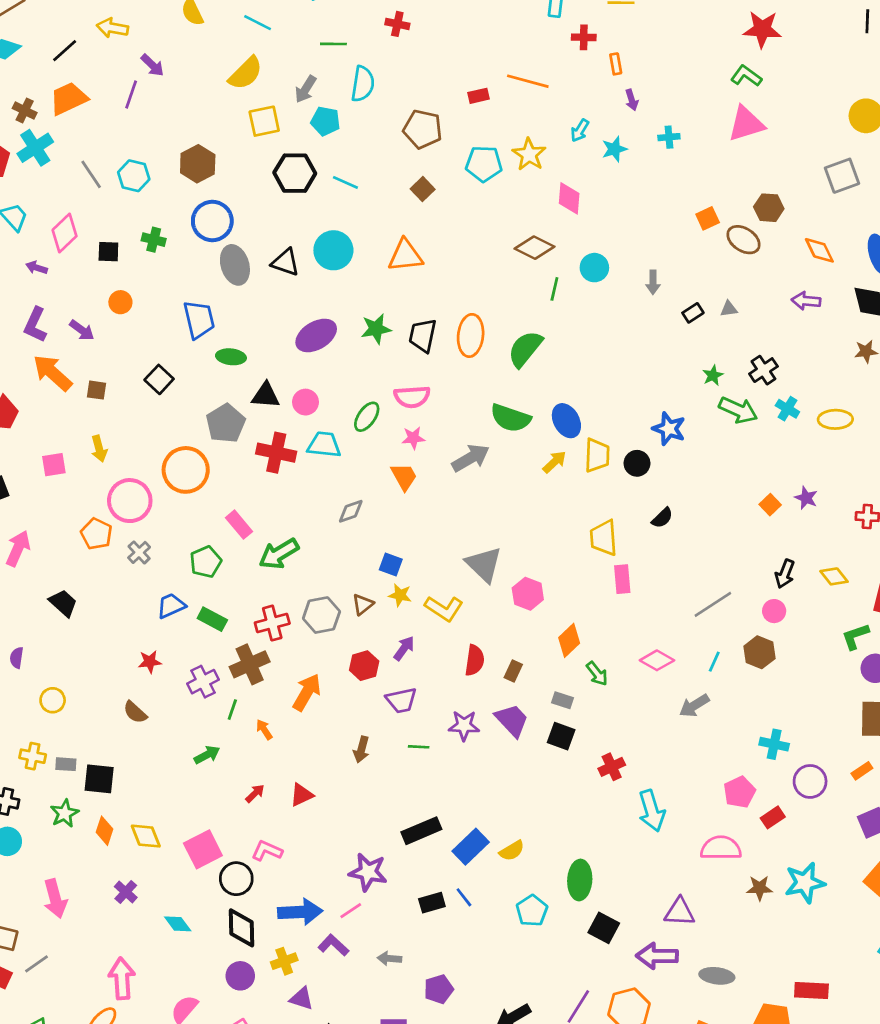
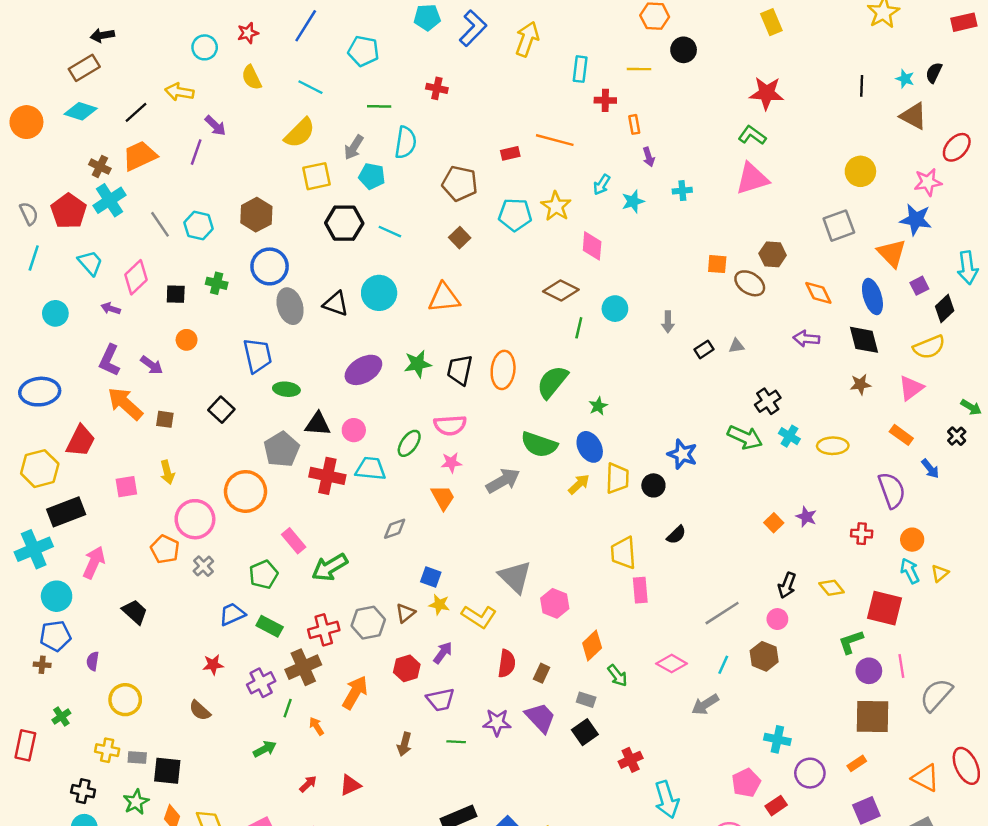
orange square: (708, 218) -> (717, 264), turned 30
green star: (713, 375) -> (598, 406), moved
yellow circle: (53, 700) -> (125, 700), size x1.4
black square: (561, 736) -> (585, 732), turned 35

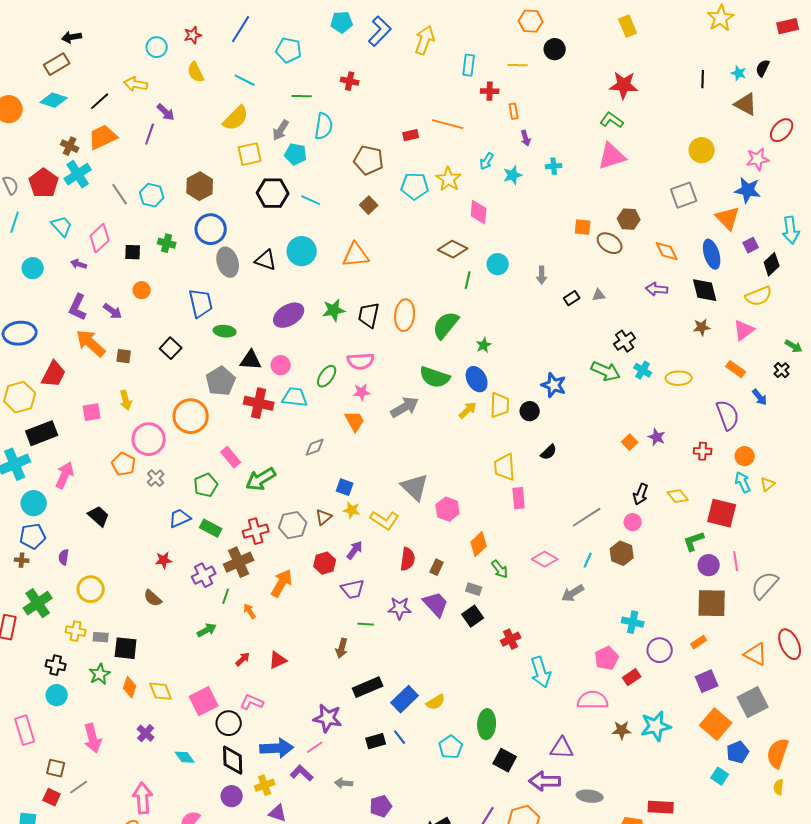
green cross: (61, 717) -> (38, 603), size x1.8
brown arrow: (404, 744) -> (342, 648), moved

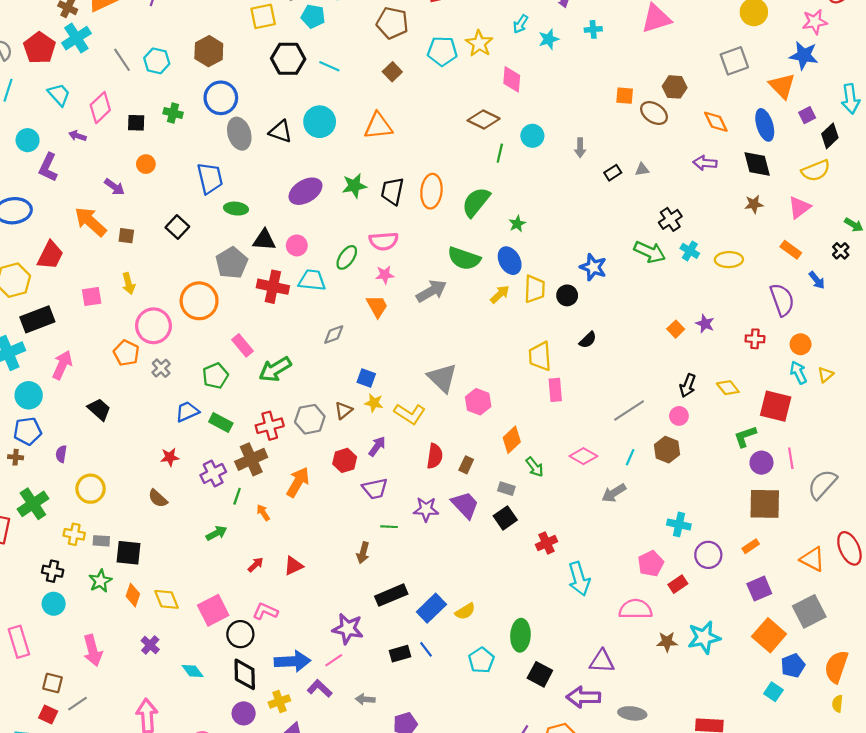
purple L-shape: (78, 307) -> (48, 167), moved

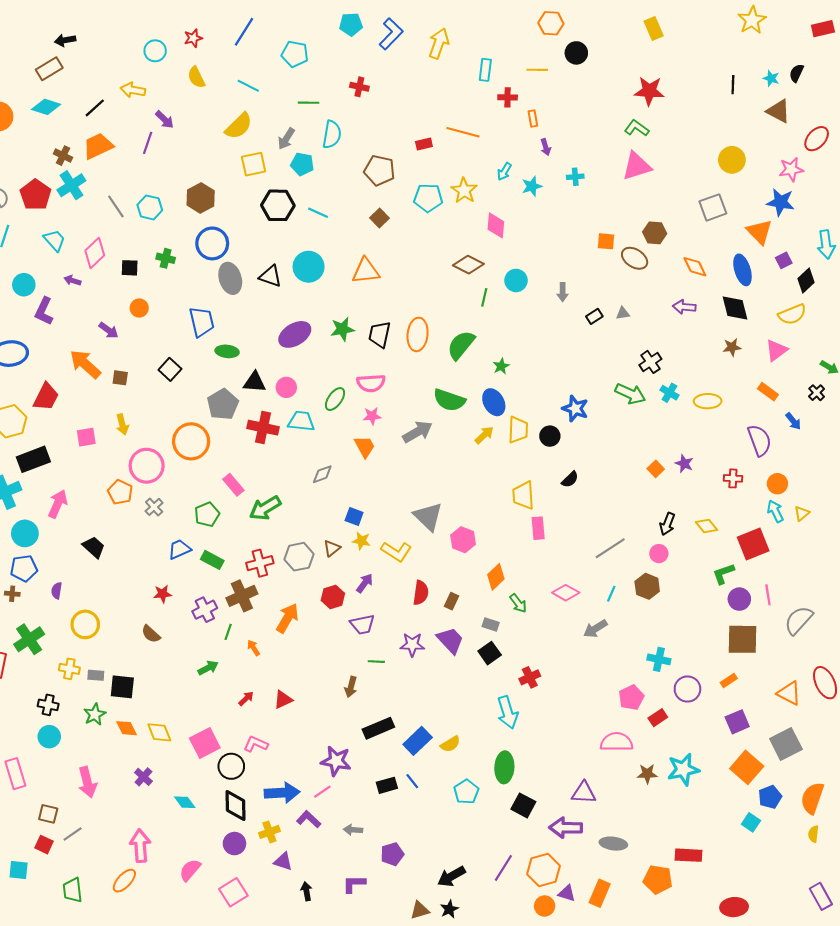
red square: (776, 406) -> (753, 544), turned -36
cyan arrow: (579, 579) -> (508, 712), moved
orange diamond: (133, 595) -> (127, 728), turned -45

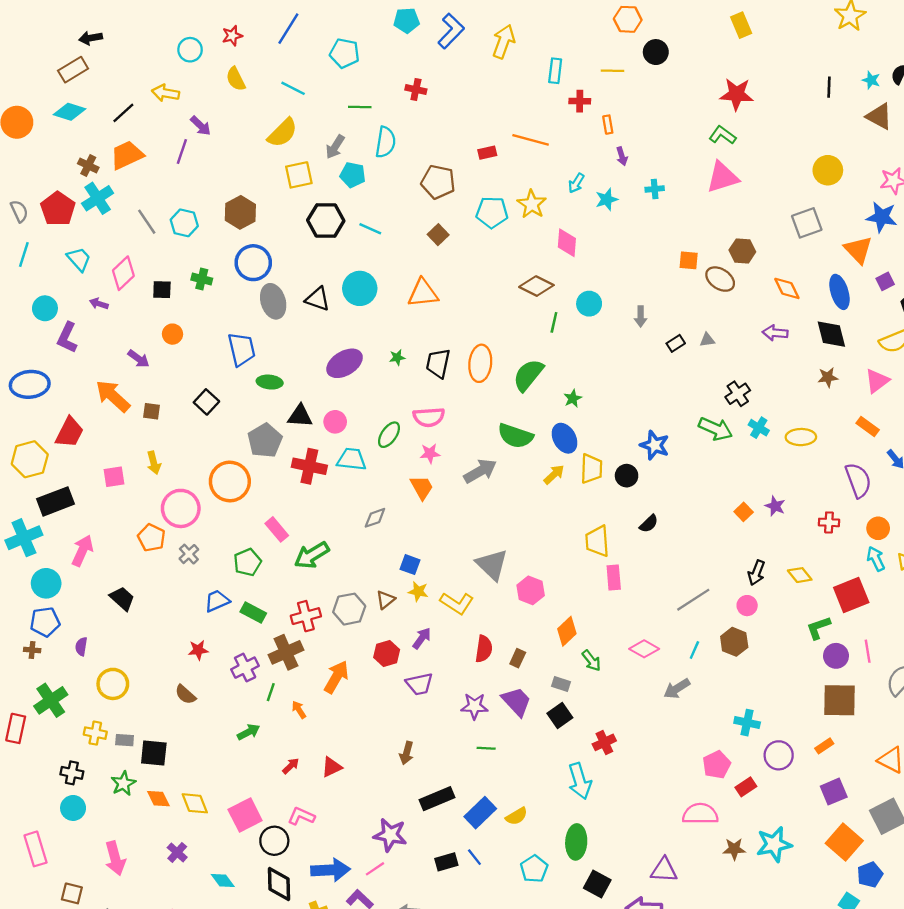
green star: (342, 329) -> (397, 357), size x0.6
green line: (376, 662) -> (486, 748), moved

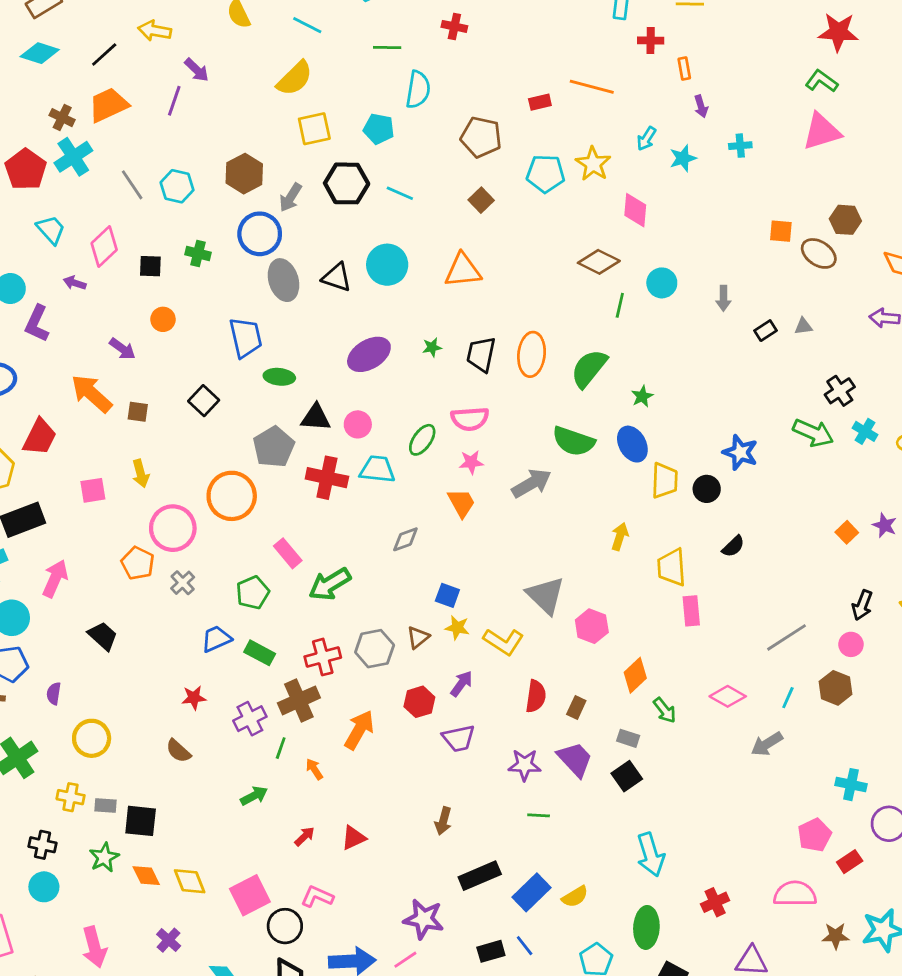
gray arrow: (335, 147) -> (291, 197), moved
yellow arrow: (554, 474) -> (620, 537), moved, turned -30
red cross: (604, 742) -> (715, 902), moved

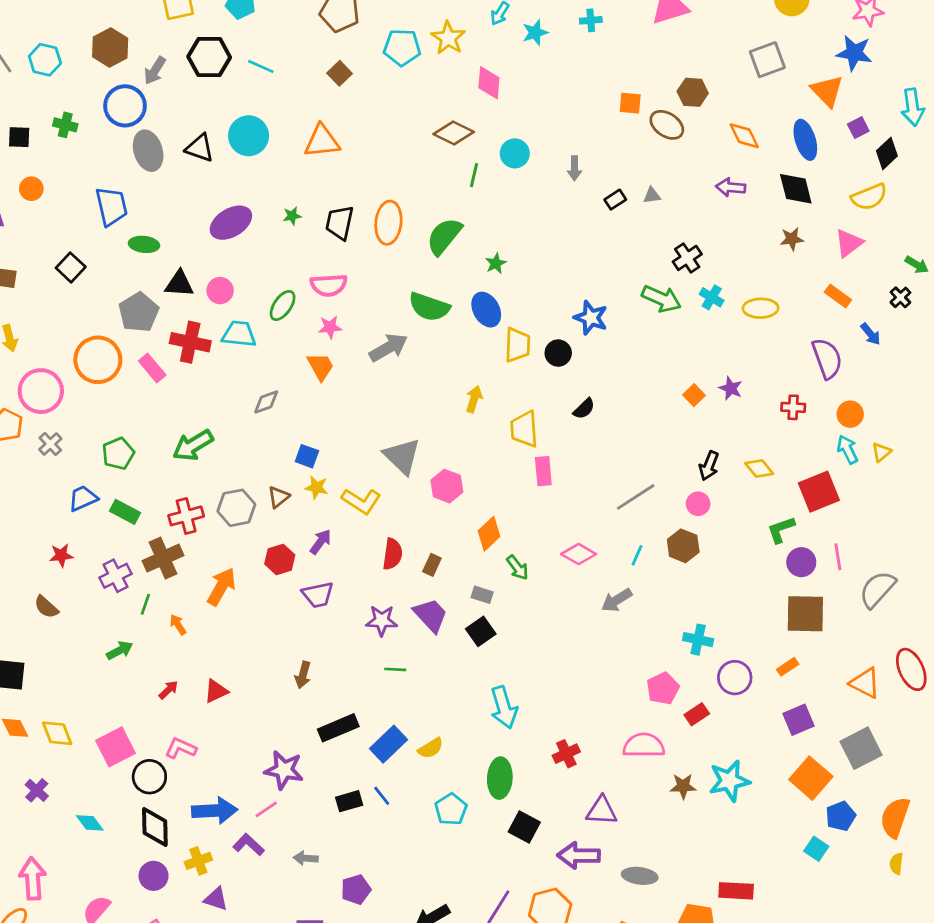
pink rectangle: (288, 553) -> (152, 368), moved

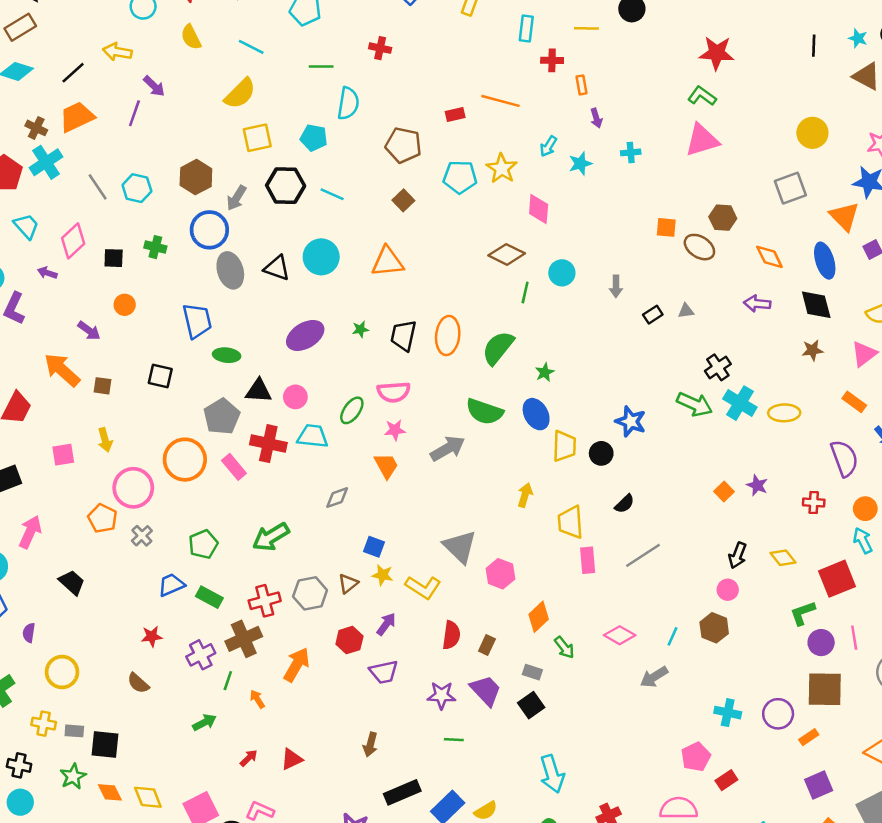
black square: (71, 267) -> (160, 376), turned -30
cyan cross: (712, 297) -> (740, 403), size x1.5
gray line: (636, 497) -> (643, 555), moved
purple circle: (735, 678) -> (778, 714), moved

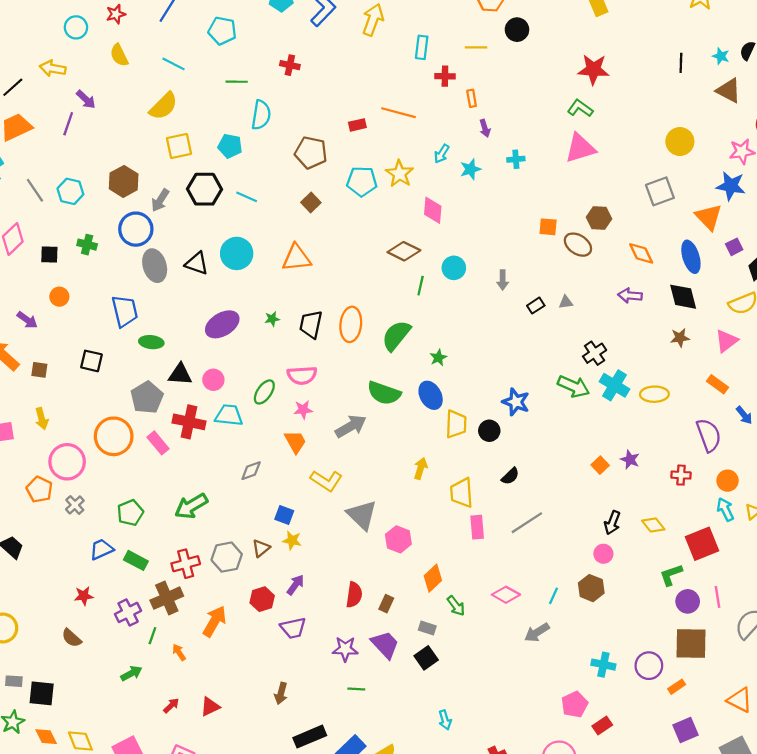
yellow L-shape: (423, 587) -> (326, 481), moved
cyan arrow: (552, 774) -> (445, 720), size x0.6

